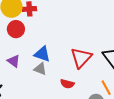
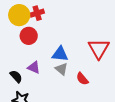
gray triangle: (40, 69) -> (61, 69), turned 32
red semicircle: (67, 84) -> (82, 79), moved, turned 48

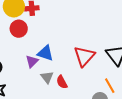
purple triangle: (34, 67) -> (32, 61), moved, turned 40
gray triangle: (61, 69) -> (47, 77), moved

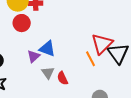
red triangle: (84, 56) -> (102, 44), moved
orange line: (110, 86) -> (90, 59), moved

